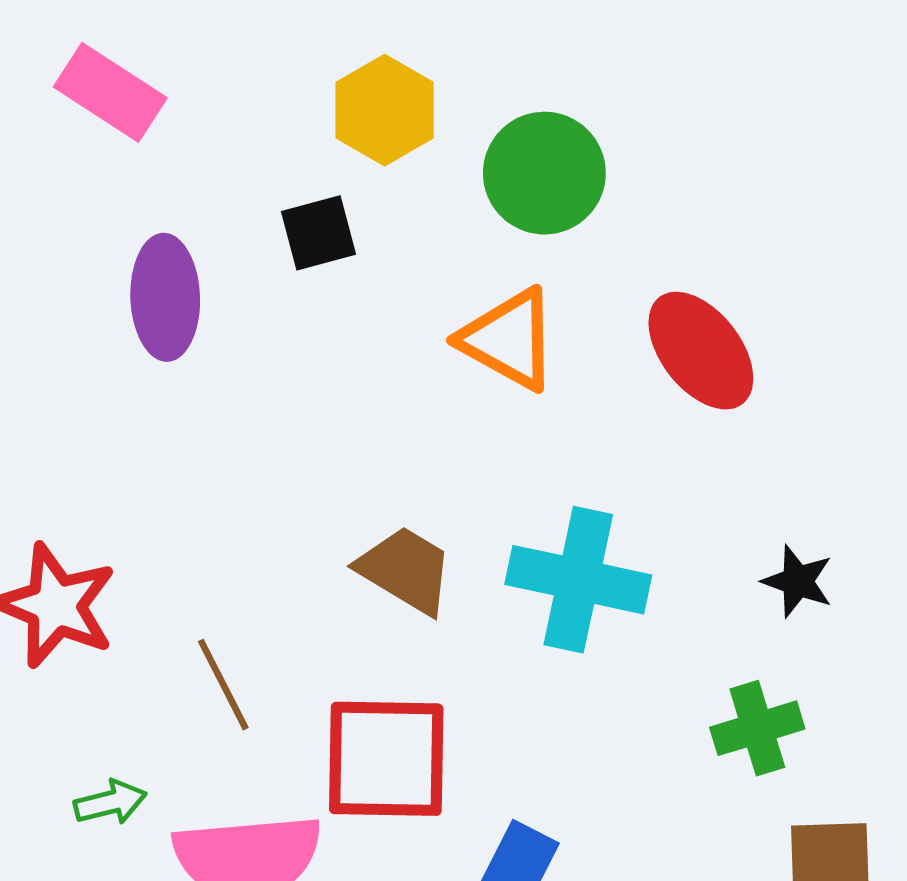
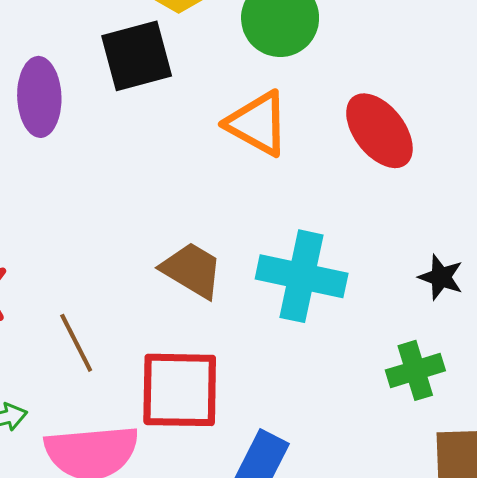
black square: (318, 233) -> (137, 56), size x1.5

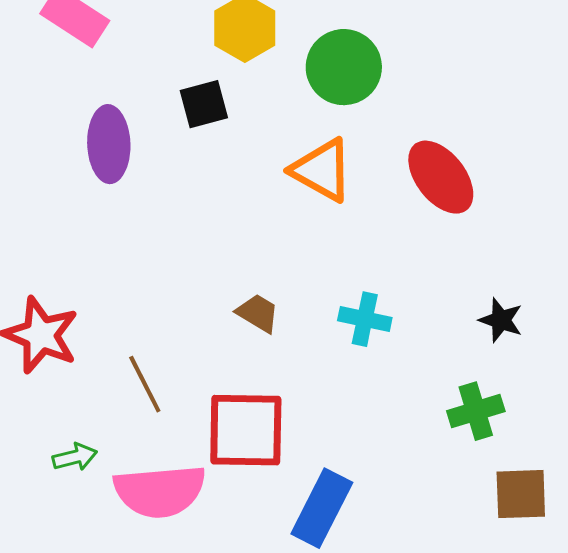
black square: (137, 56) -> (204, 104), size x0.7
brown trapezoid: (192, 270) -> (258, 313), size x0.7
cyan cross: (302, 276) -> (365, 319), size x0.6

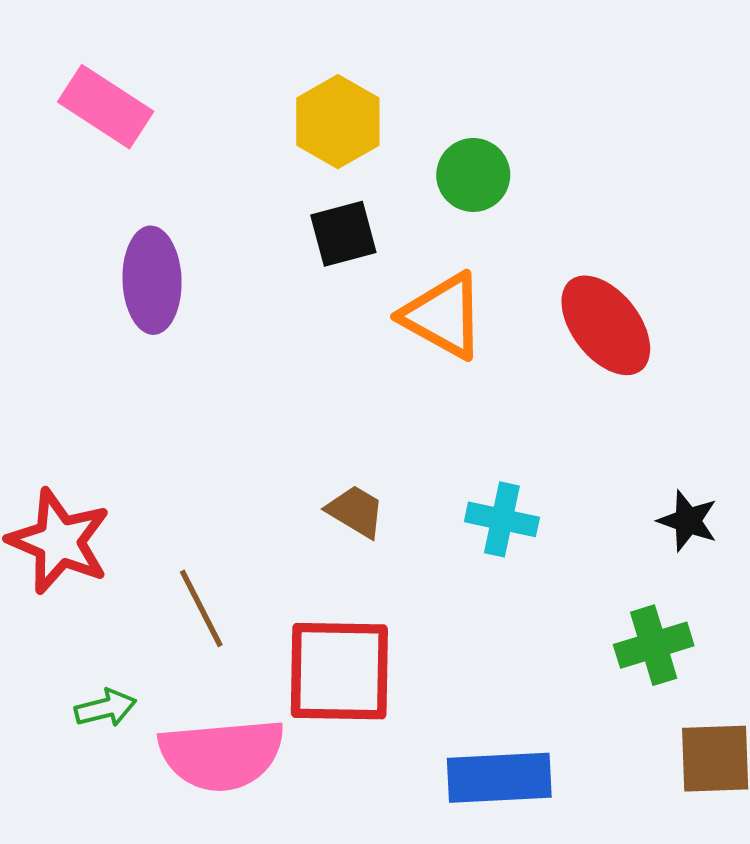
green circle: (344, 67) -> (473, 175), size x0.7
black square: (204, 104) -> (343, 234), moved
blue rectangle: (322, 508) -> (499, 778), moved, turned 60

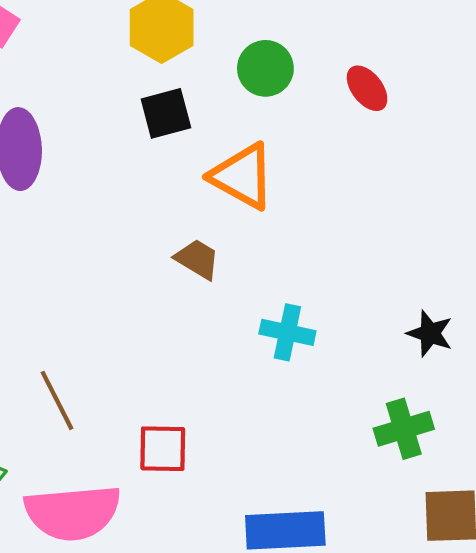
red ellipse: (606, 325) -> (367, 88), moved, size x0.6
brown trapezoid: (356, 511) -> (197, 259), moved
red square: (339, 671) -> (163, 449), size x0.6

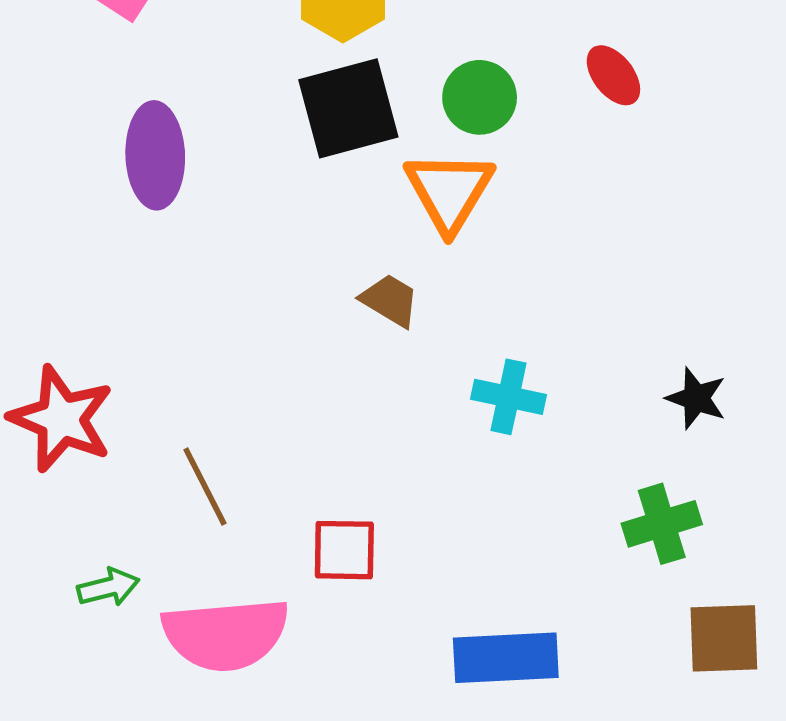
green circle: (265, 68) -> (480, 97), moved
black square: (166, 113) -> (348, 108), size x1.5
orange triangle: (242, 176) -> (449, 191), turned 32

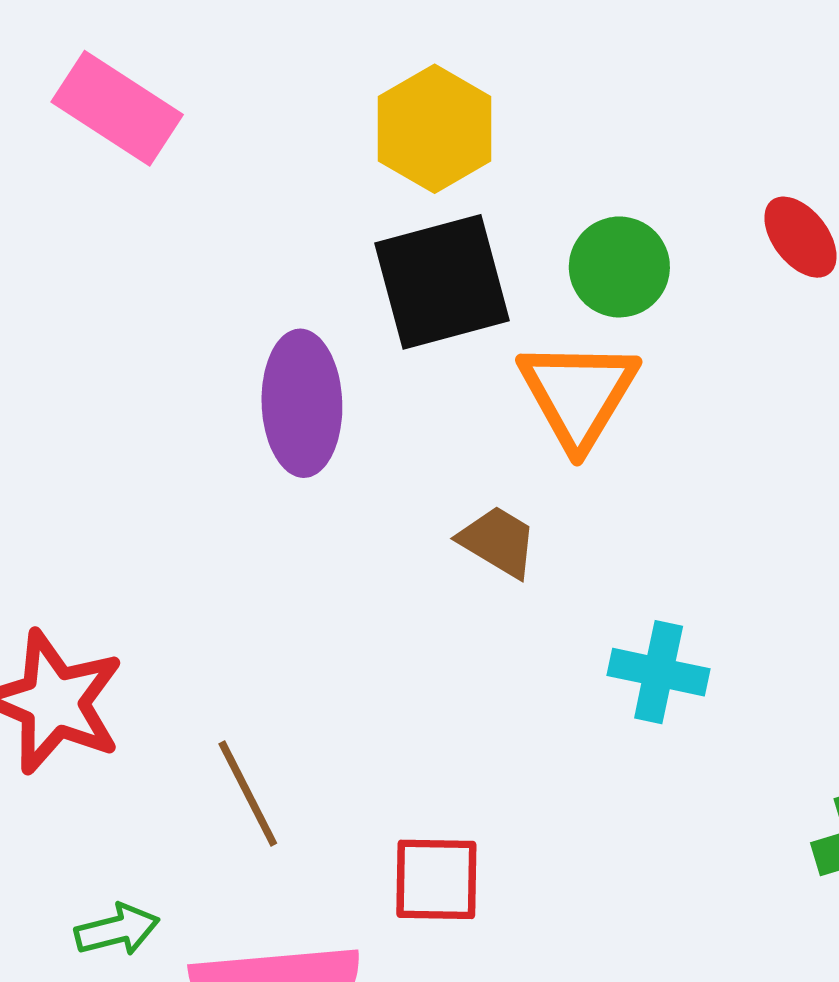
purple ellipse: (155, 155) -> (302, 403), moved

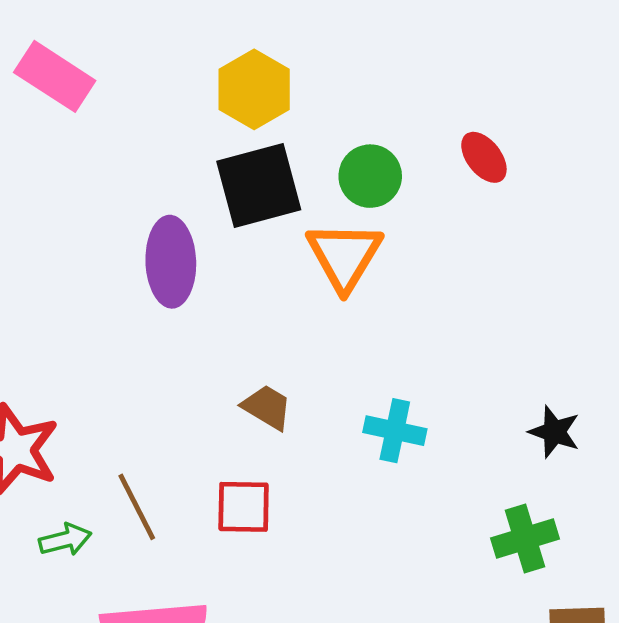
brown trapezoid: (498, 541) -> (267, 407), moved
red square: (436, 879) -> (244, 507), moved
green arrow: (117, 930) -> (65, 540), moved

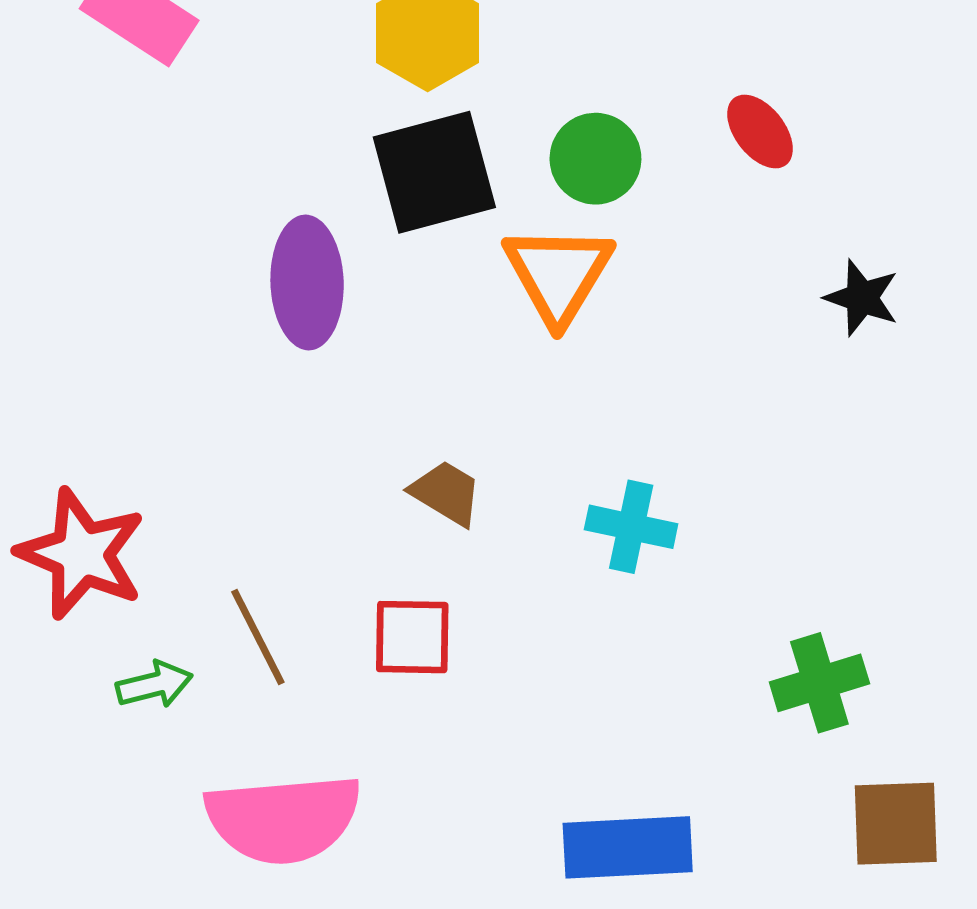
black star: (554, 432) -> (862, 298), moved

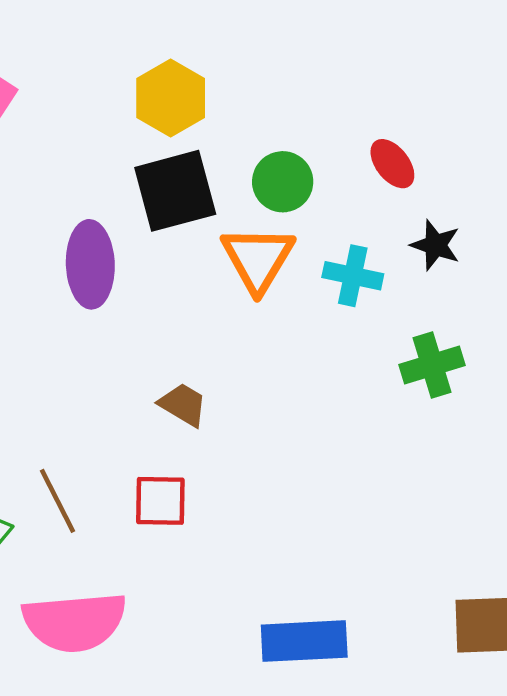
black star: (862, 298) -> (435, 245), moved
cyan cross: (631, 527) -> (353, 276), moved
green cross: (819, 683) -> (432, 365), moved

